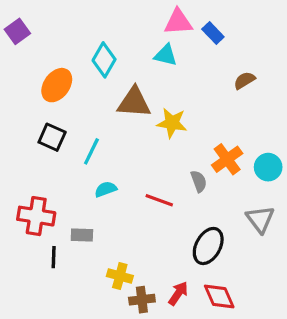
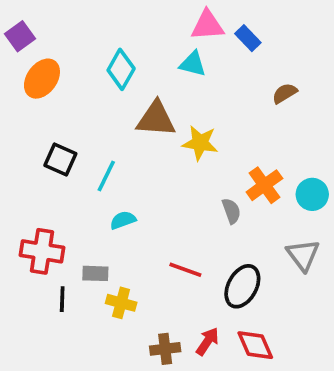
orange ellipse: (57, 85) -> (42, 79), moved
red line: (159, 200) -> (185, 270), moved
yellow cross: (120, 276) -> (121, 303), moved

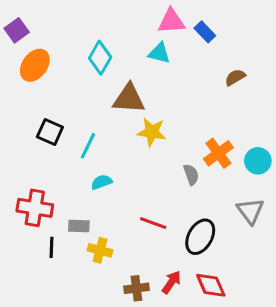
yellow star: (200, 143) -> (152, 132), moved

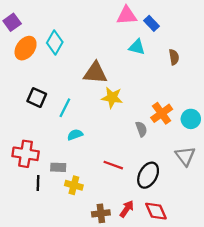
cyan triangle: (159, 53) -> (137, 47), moved
cyan diamond: (100, 58) -> (55, 42), moved
brown semicircle: (235, 77) -> (174, 57), turned 112

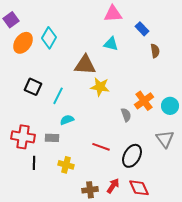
blue rectangle: (151, 23) -> (142, 29), moved
cyan triangle: (137, 47) -> (111, 44), moved
gray rectangle: (58, 167) -> (52, 138), moved

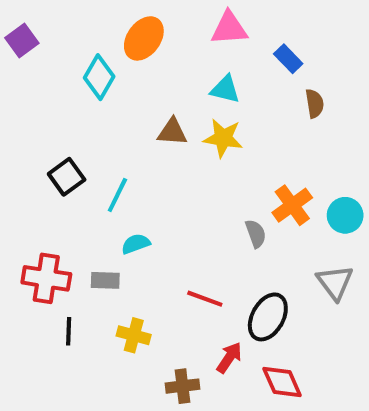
orange ellipse: (23, 43) -> (144, 38), moved
brown triangle: (85, 65) -> (172, 132), size x0.7
black square: (33, 87) -> (67, 177), turned 30
yellow star: (100, 87) -> (223, 138), moved
red arrow: (113, 186) -> (229, 358), moved

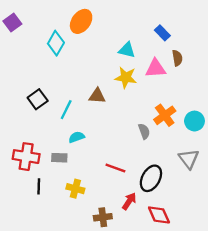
pink triangle: (229, 28) -> (156, 68), moved
brown triangle: (172, 132) -> (97, 96), moved

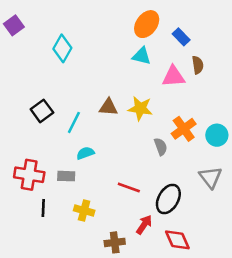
orange ellipse: (81, 21) -> (147, 24), moved
yellow star: (126, 78) -> (140, 108), moved

